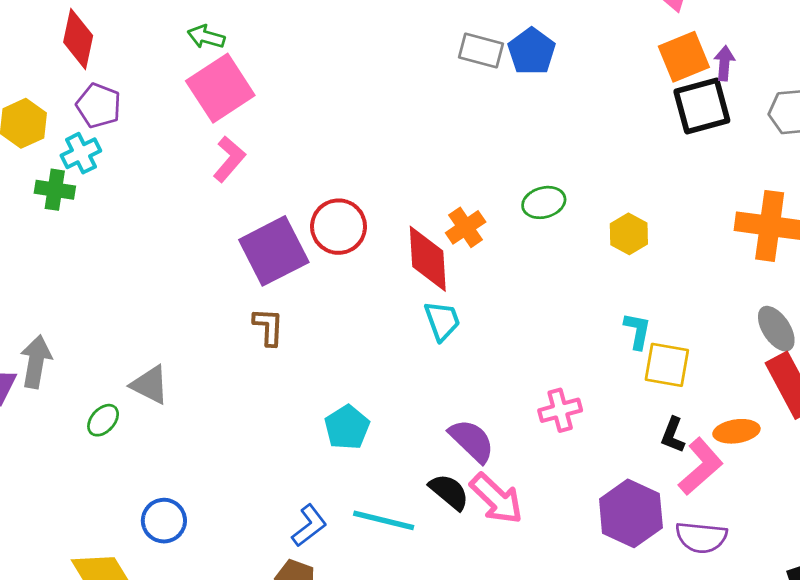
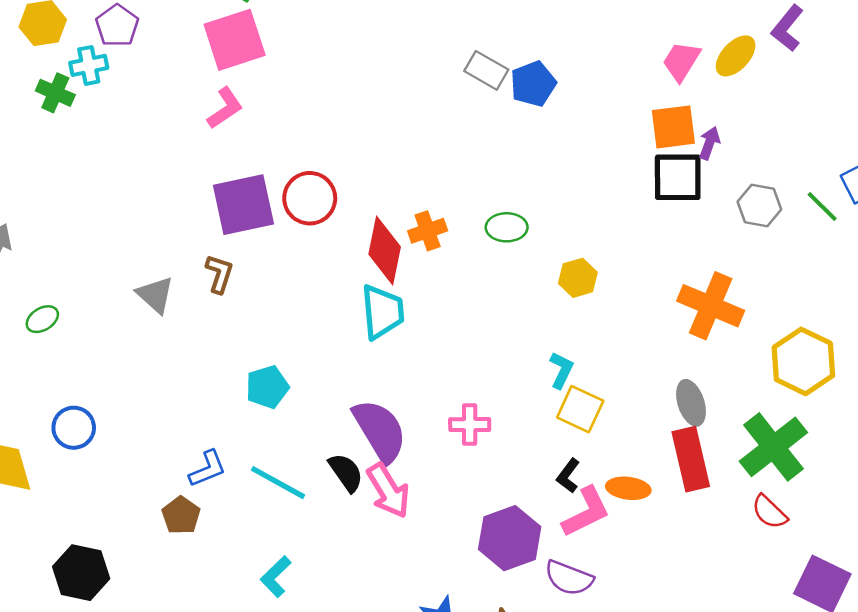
cyan trapezoid: (442, 321) -> (382, 312), size x1.4
gray triangle: (150, 385) -> (155, 295), moved
purple semicircle: (472, 441) -> (380, 431), size x1.4

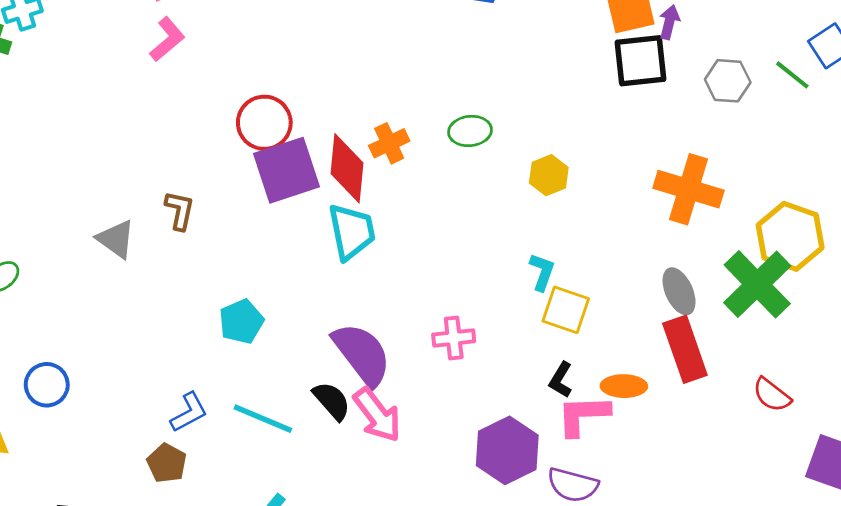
purple square: (243, 205) -> (287, 170), moved
green cross: (773, 447) -> (757, 284), moved
pink L-shape: (586, 512) -> (583, 415), turned -150

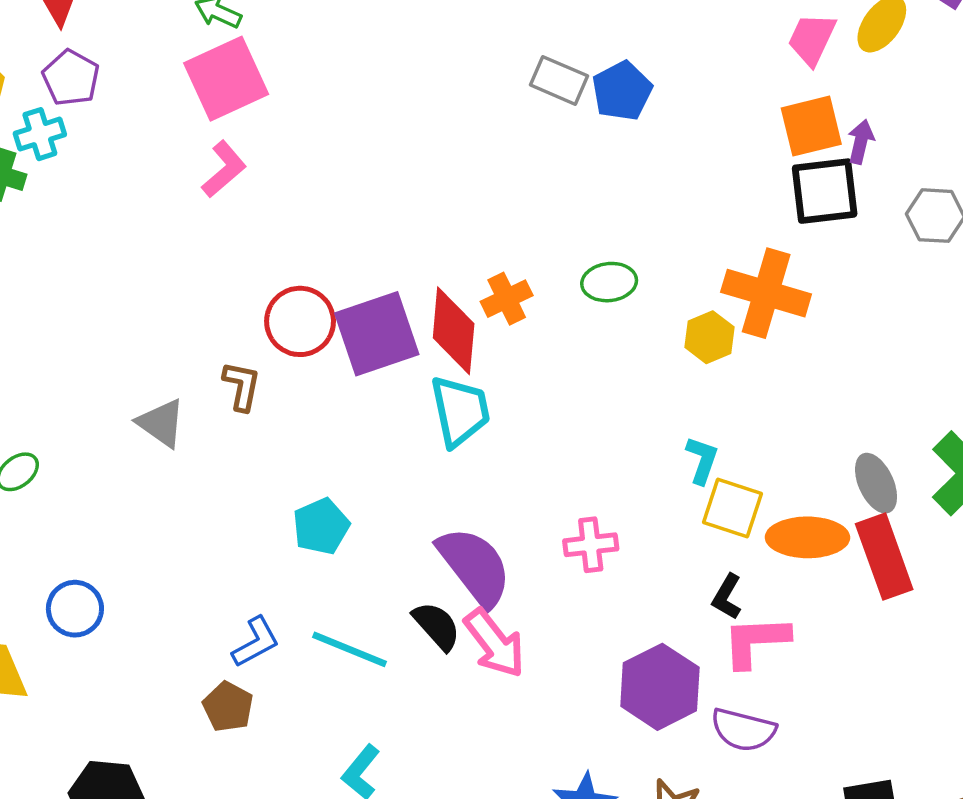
red circle: (264, 123) -> (300, 321), moved
orange cross: (689, 189) -> (766, 293), moved
orange ellipse: (624, 386) -> (807, 537), moved, size x1.4

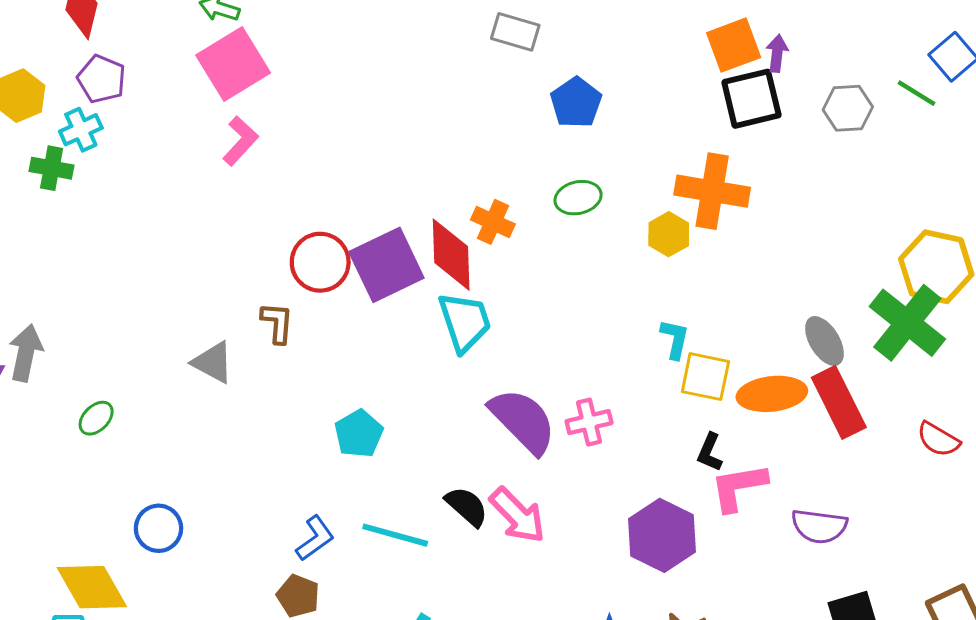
blue pentagon: (622, 91) -> (576, 103), moved
orange cross: (507, 299) -> (493, 222), turned -33
purple semicircle: (475, 566) -> (523, 421), moved
purple semicircle: (743, 730) -> (819, 526), moved

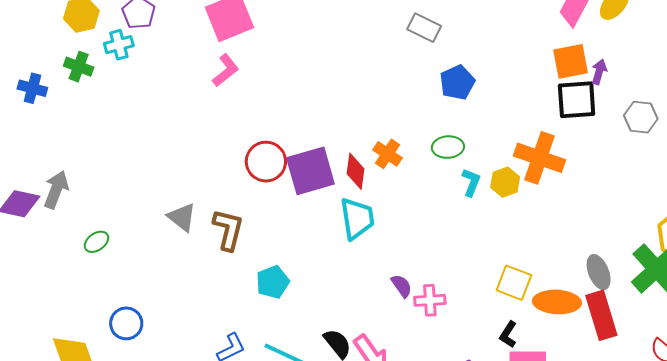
green cross: (52, 168) -> (79, 67), moved
red diamond: (451, 255) -> (356, 171), size x0.7
brown L-shape: (277, 323) -> (228, 230), moved, size x1.4
cyan L-shape: (675, 339) -> (471, 182), moved
purple semicircle: (523, 421) -> (402, 286), moved, size x0.5

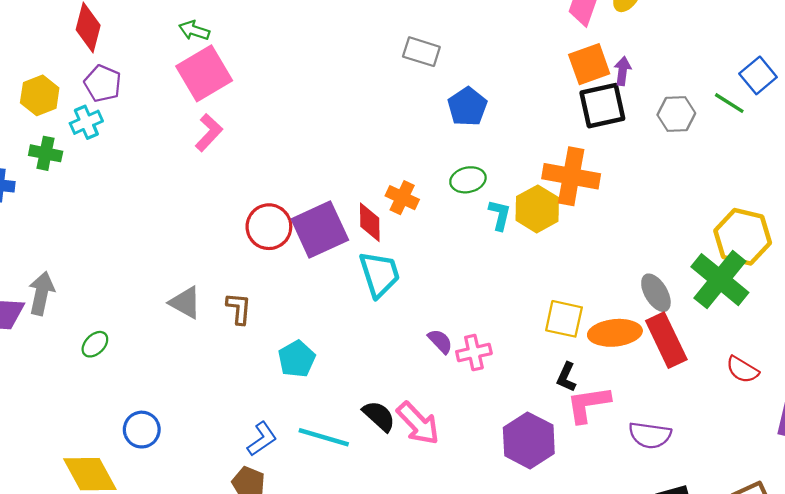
yellow hexagon: (505, 182) -> (537, 209), size x1.4
brown L-shape: (228, 230) -> (239, 308), size x0.7

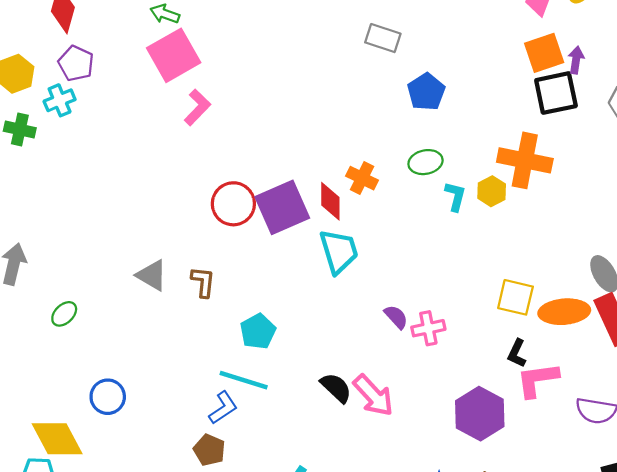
pink L-shape: (209, 133) -> (197, 107), moved
yellow hexagon: (537, 209) -> (492, 191), size x0.7
cyan line: (324, 437) -> (244, 380), moved

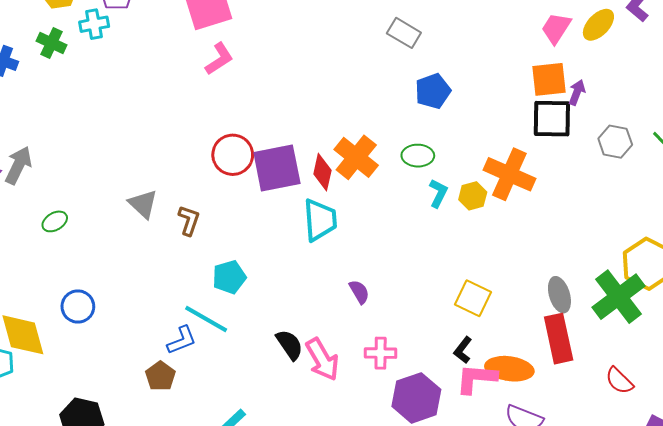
orange cross: (362, 178) -> (356, 157), size x1.5
orange ellipse: (564, 312) -> (509, 369), moved
pink cross: (428, 328) -> (381, 353), moved

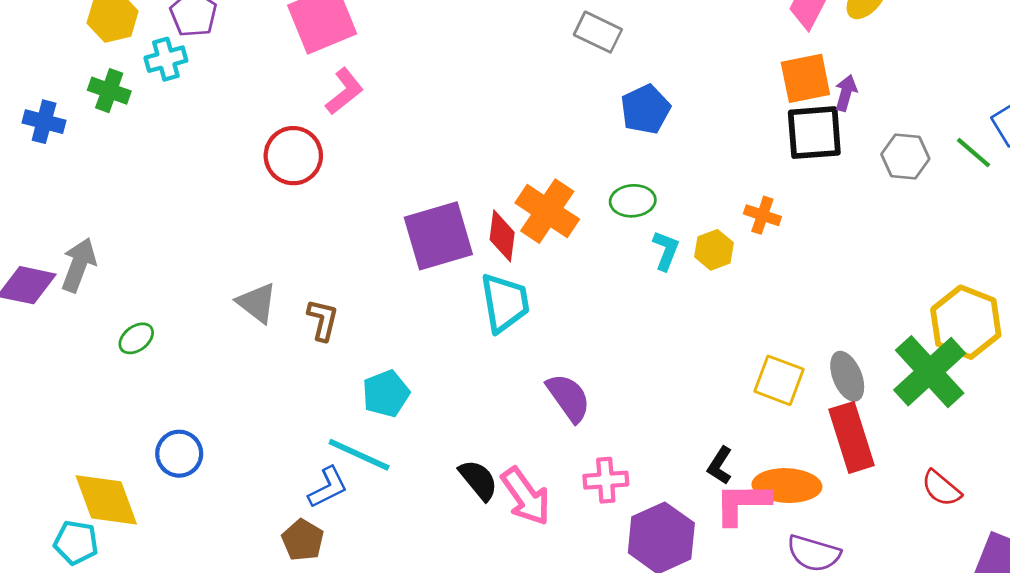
red circle: (233, 155) -> (293, 156), moved
orange cross: (509, 174) -> (762, 215), size x0.5
purple semicircle: (359, 292) -> (569, 398), size x1.5
yellow square: (473, 298) -> (779, 380), moved

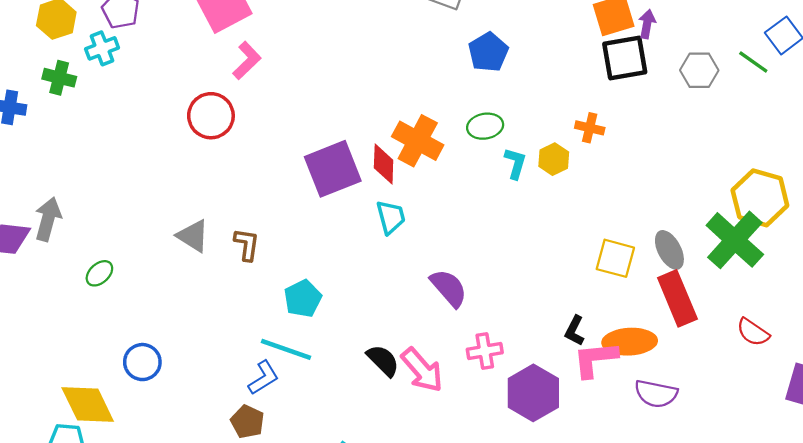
cyan trapezoid: (505, 303) -> (391, 217), size x0.7

